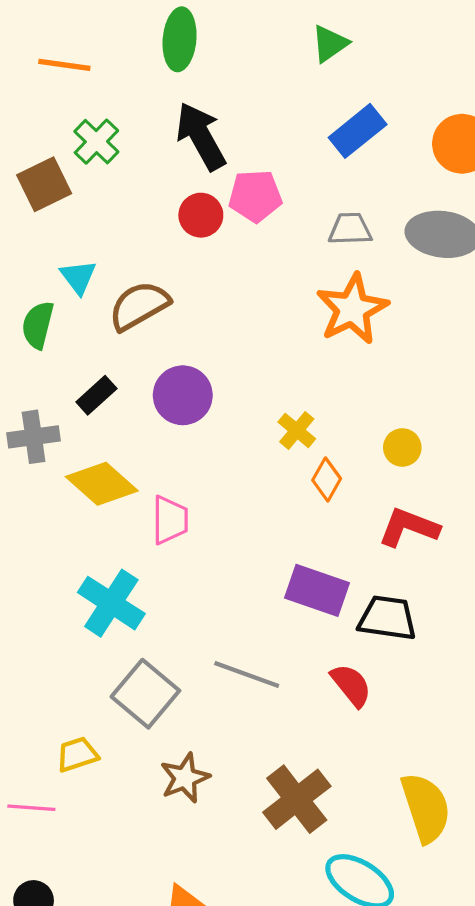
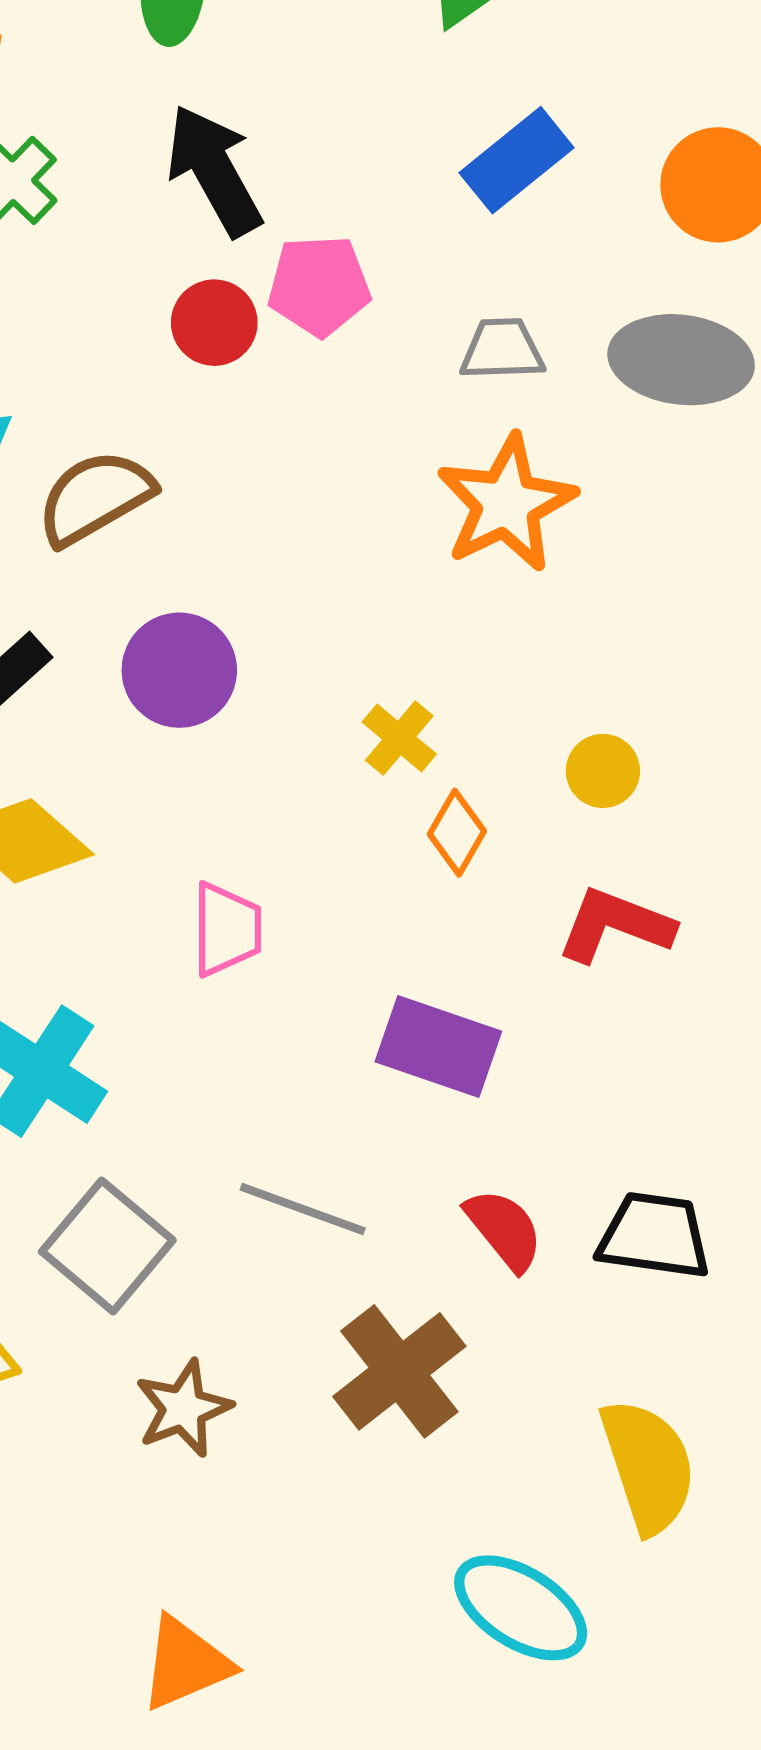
pink trapezoid: (170, 520) -> (227, 929), moved
black trapezoid: (387, 618) -> (654, 1236), moved
brown cross: (297, 799) -> (399, 1371), moved

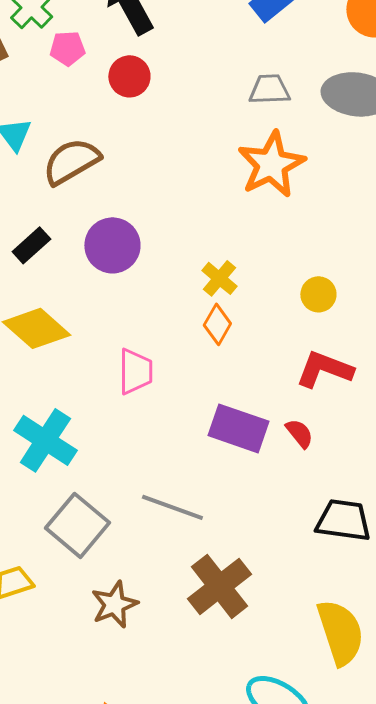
pink pentagon: (319, 286) -> (67, 48), moved, size x0.7
orange diamond: (457, 833) -> (217, 324), moved
red semicircle: (504, 1230) -> (299, 433), moved, size x0.7

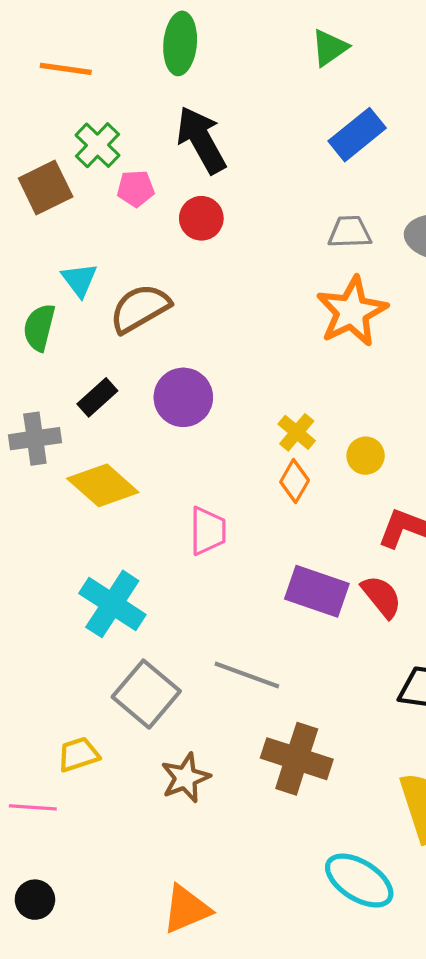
yellow circle: (318, 294) -> (366, 456), moved
red semicircle: (299, 433) -> (381, 597), size x1.4
brown cross: (219, 586) -> (297, 759), turned -34

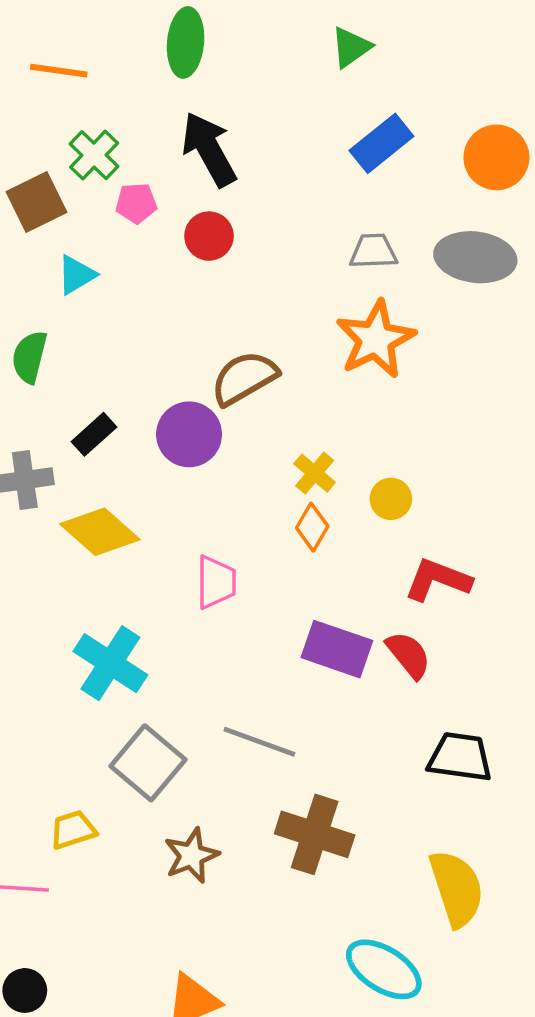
cyan triangle: (79, 280) -> (76, 275), moved, turned 36
brown semicircle: (140, 308) -> (244, 378), moved

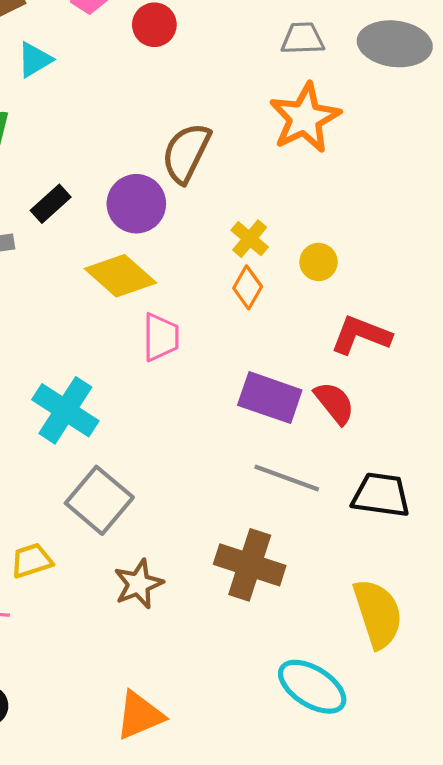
brown semicircle: (244, 378) -> (186, 153), turned -34
yellow diamond: (100, 532) -> (120, 276), moved
gray line: (259, 742) -> (287, 478), moved

